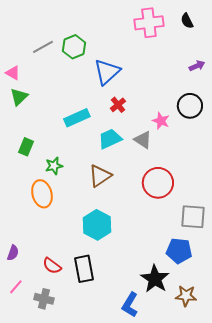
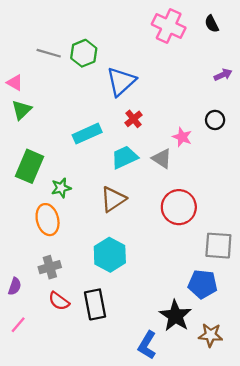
pink cross: (149, 23) -> (169, 26), turned 32
gray line: (43, 47) -> (49, 53), turned 45
black circle: (190, 106) -> (215, 120), size x0.7
green rectangle: (26, 147) -> (29, 166), size x1.6
gray cross: (44, 299) -> (50, 267), moved, turned -30

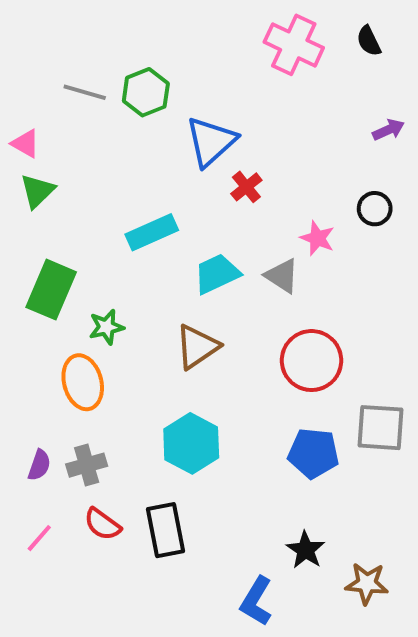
red cross: (134, 119) -> (246, 187), moved
blue pentagon: (203, 284) -> (313, 453), moved
purple semicircle: (15, 286) -> (39, 465), moved
black star: (175, 316) -> (306, 550), size x0.7
pink line: (18, 325) -> (39, 538), moved

